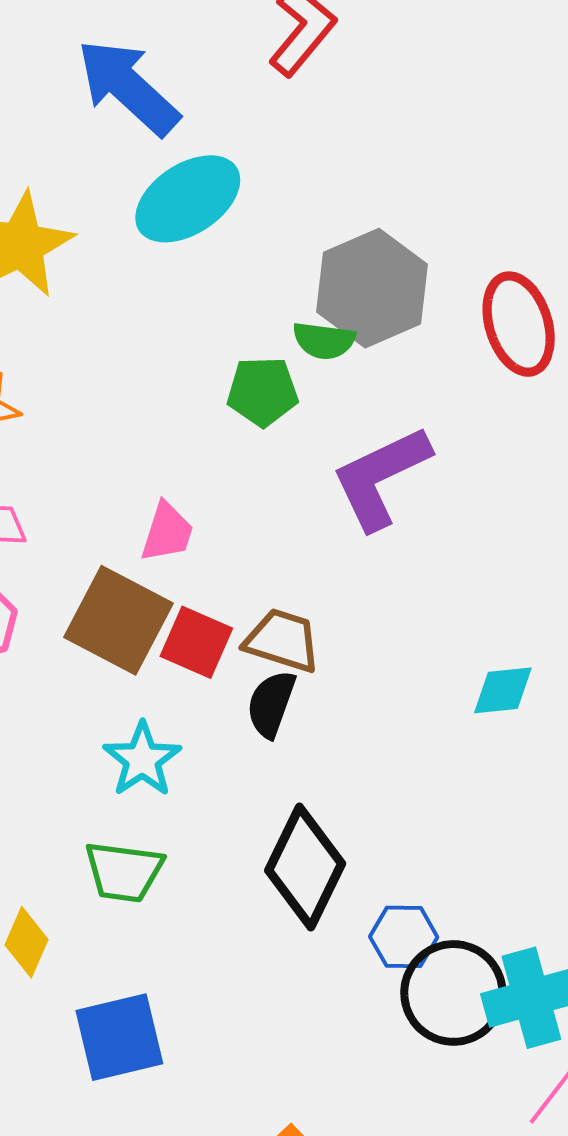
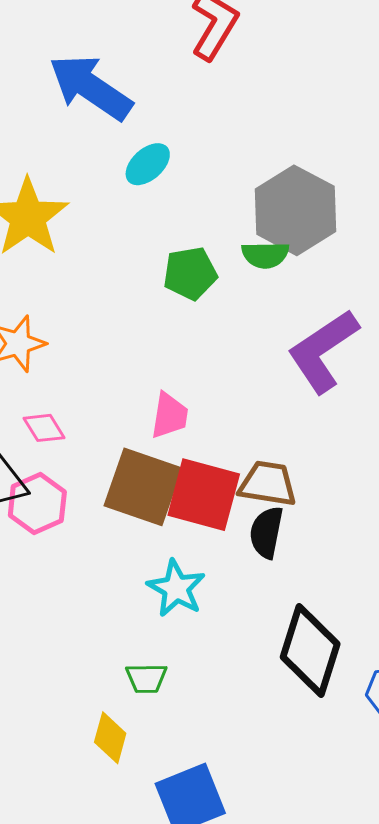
cyan ellipse: (188, 199) -> (148, 164), size x0.6
green pentagon: (263, 392) -> (190, 273), moved
red square: (196, 642) -> (204, 495), size x1.4
green trapezoid: (124, 872) -> (146, 678), moved, size x0.7

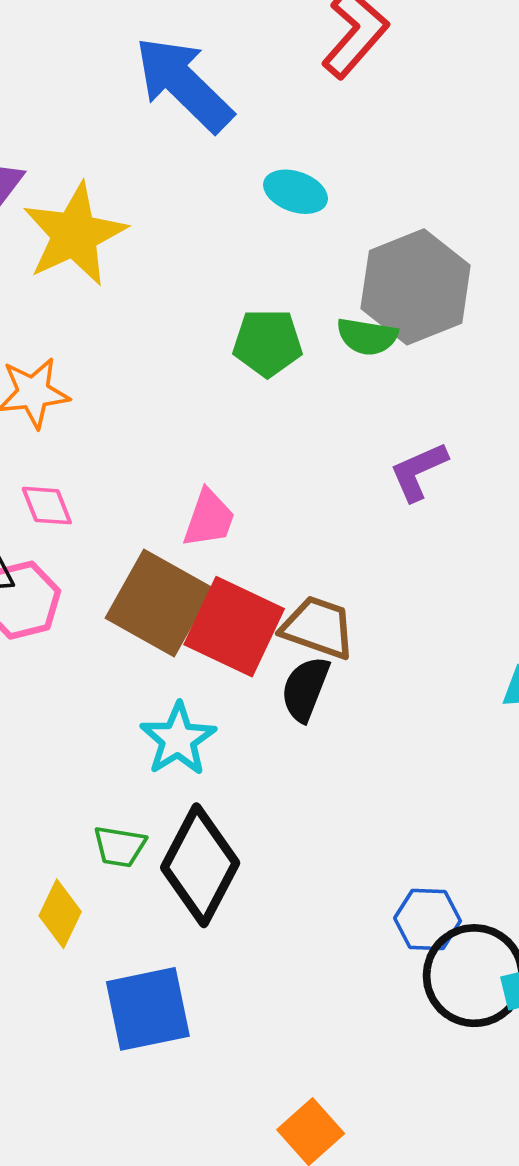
cyan ellipse: (148, 164) -> (296, 192), moved, turned 51
purple L-shape: (323, 351) -> (418, 471), size x0.6
black diamond: (310, 650) -> (200, 865), moved

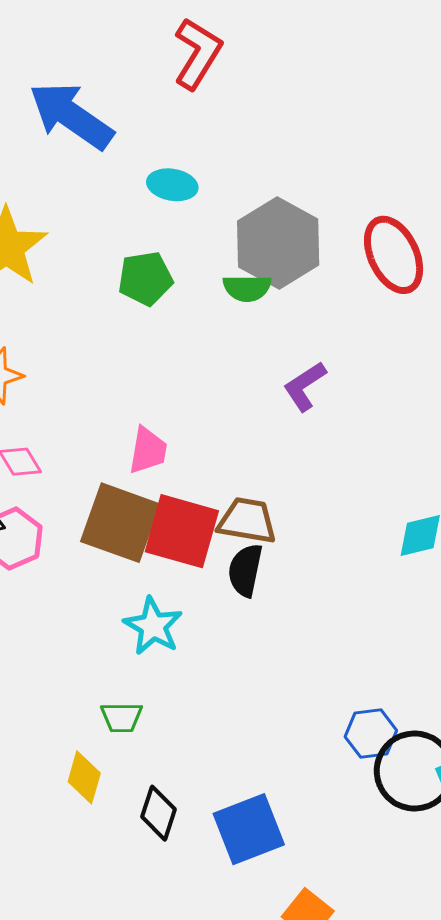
green pentagon: (268, 343) -> (145, 278), moved
black diamond: (200, 865) -> (158, 813), moved, size x0.6
blue square: (148, 1009) -> (249, 829), moved

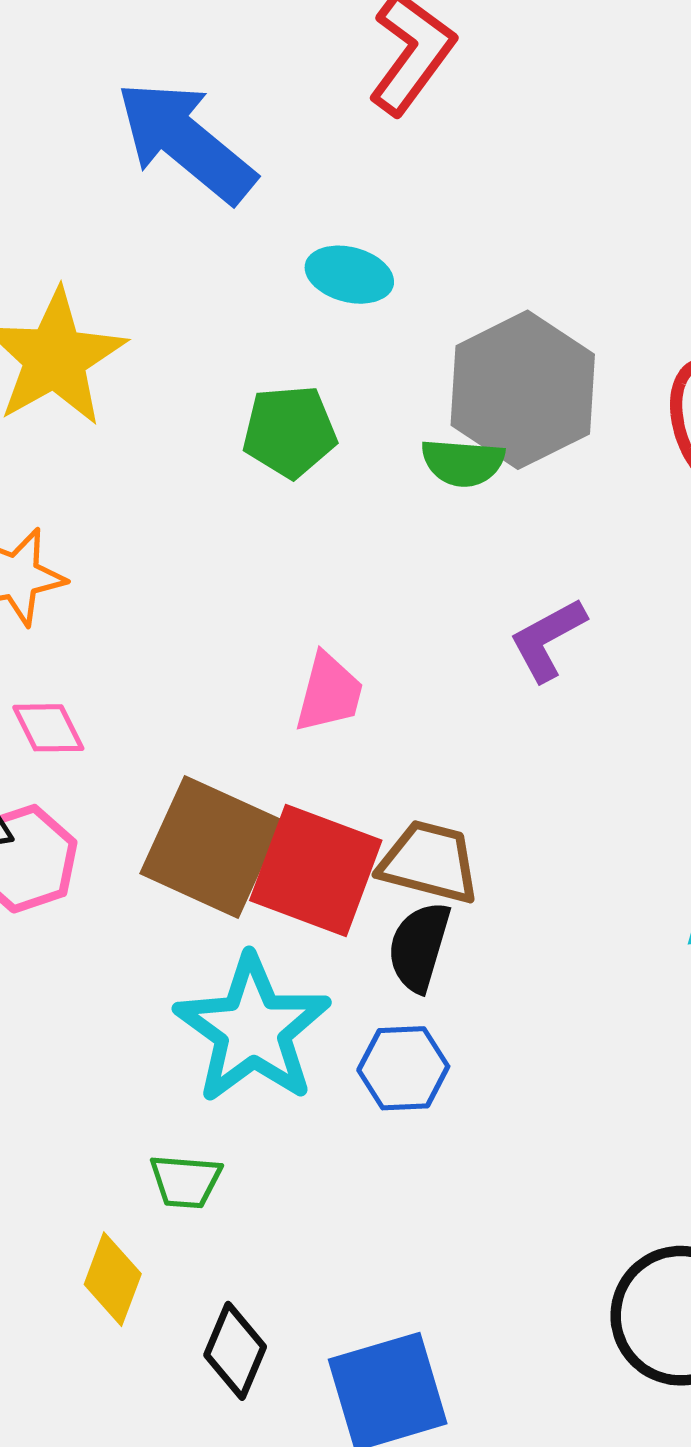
pink trapezoid: (148, 450) -> (329, 693), moved
cyan star: (153, 626) -> (253, 1029), size x1.5
blue hexagon: (371, 734) -> (403, 1068), moved

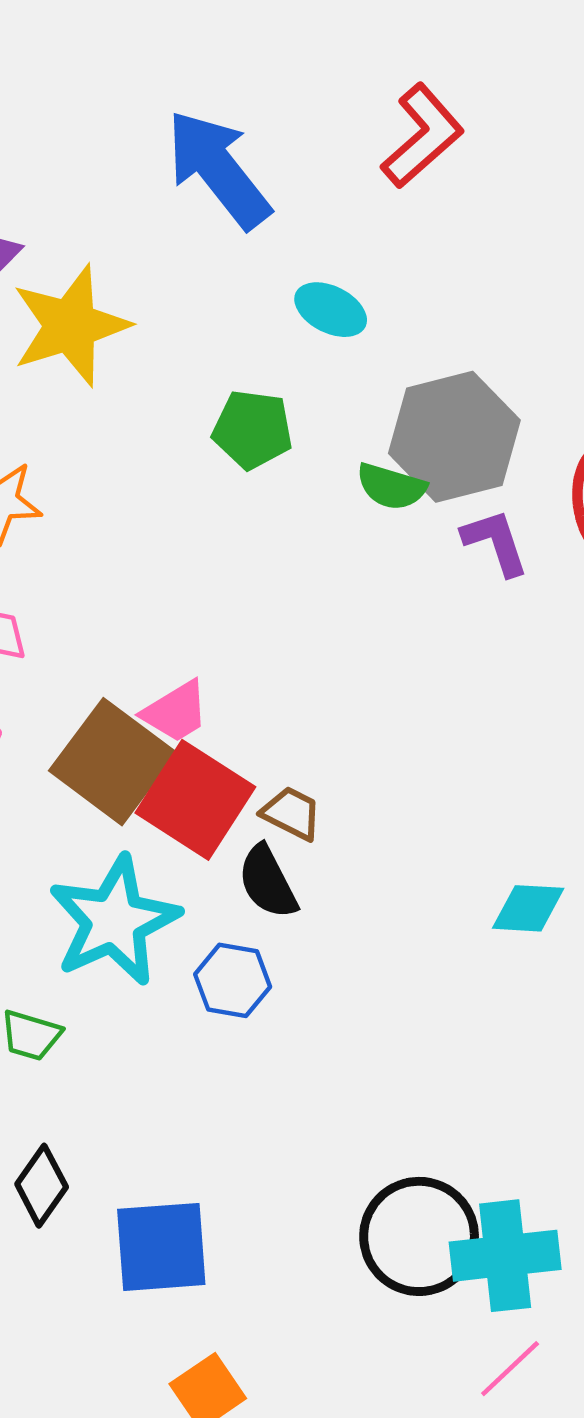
purple L-shape: (548, 639) -> (495, 542), moved, turned 88
pink trapezoid: (329, 693) -> (176, 712), moved, turned 32
brown trapezoid: (429, 862) -> (291, 813), size x0.7
black semicircle: (419, 947) -> (268, 882), turned -56

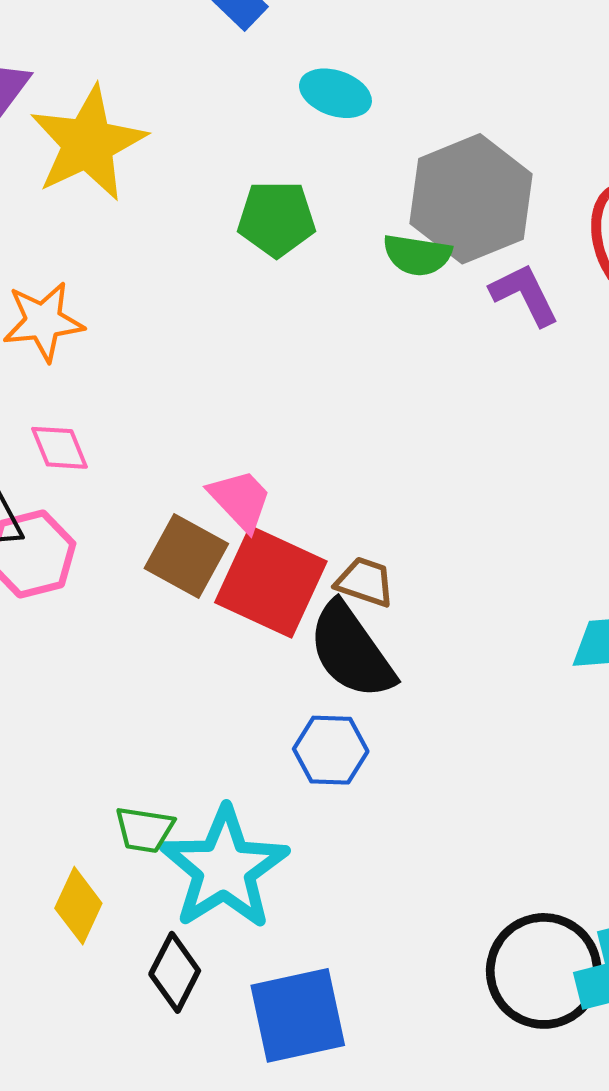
pink trapezoid: (176, 712) -> (240, 500), turned -94
brown square: (113, 762) -> (186, 556), size x0.7
black semicircle: (268, 882) -> (351, 651), size x1.4
cyan star: (114, 921) -> (224, 868), moved

